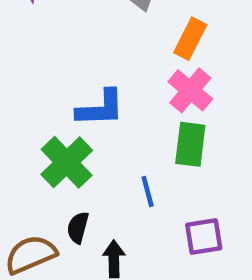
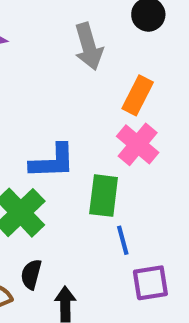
green rectangle: (190, 144) -> (104, 196), moved
blue line: (148, 192) -> (123, 240), moved

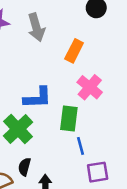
gray arrow: (89, 46) -> (36, 27), moved
orange rectangle: (138, 95) -> (74, 51), moved

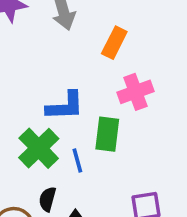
pink cross: (90, 87) -> (135, 92), turned 30
blue line: (81, 146) -> (77, 160), moved

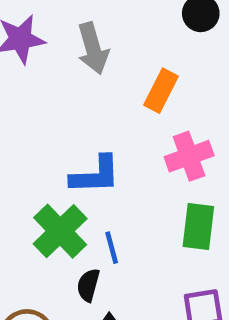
green rectangle: (107, 134) -> (198, 227), moved
black semicircle: (47, 199) -> (88, 285), moved

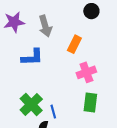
blue L-shape: (95, 175) -> (32, 57), moved

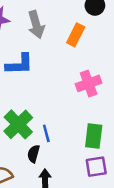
orange rectangle: (74, 44) -> (76, 35), moved
green rectangle: (90, 102) -> (94, 136), moved

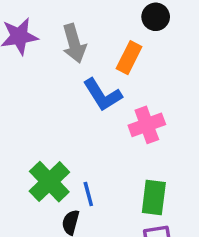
blue L-shape: (19, 64) -> (102, 95), moved, turned 60

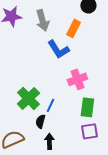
pink cross: (147, 125) -> (77, 79), moved
blue line: (88, 194) -> (50, 105), turned 40

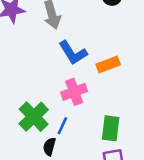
orange rectangle: (73, 28) -> (108, 64), moved, turned 42
pink cross: (77, 79) -> (74, 92), moved

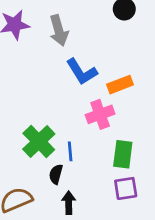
pink cross: (74, 92) -> (100, 114), moved
blue line: (62, 126) -> (70, 151), turned -30

